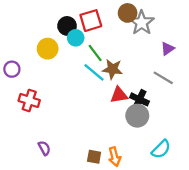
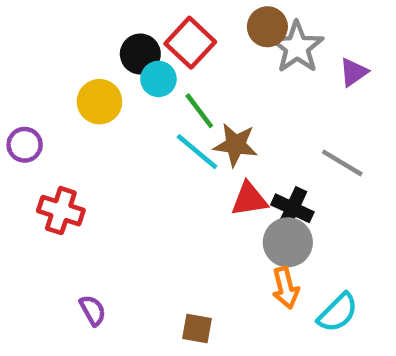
red square: (91, 21) -> (190, 43), turned -30
purple triangle: (168, 49) -> (354, 72), moved
orange arrow: (115, 157) -> (286, 288), moved

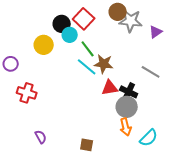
gray star: (297, 47) -> (131, 21), turned -30

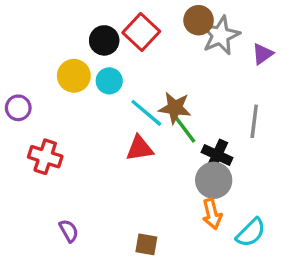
gray star: (131, 21) -> (220, 35), turned -30
cyan circle: (70, 35) -> (109, 81), moved
green line: (88, 49) -> (185, 130), moved
gray line: (151, 72) -> (254, 121), turned 66
red triangle: (110, 88) -> (140, 148), moved

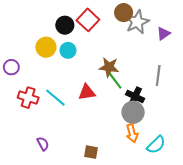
cyan line: (146, 113) -> (55, 98), moved

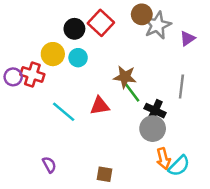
red cross: (28, 98) -> (32, 74), moved
orange arrow: (132, 133) -> (163, 159), moved

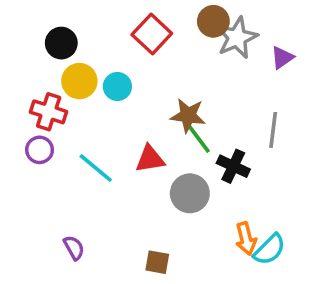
black circle: (74, 29) -> (61, 43), moved
purple circle: (13, 77) -> (40, 150), moved
gray circle: (153, 129) -> (190, 193), moved

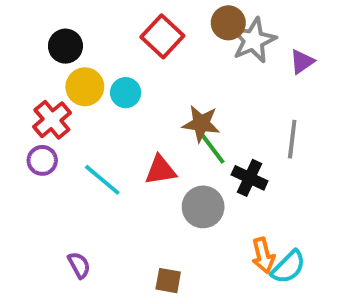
red cross: (49, 112) -> (52, 120), turned 32

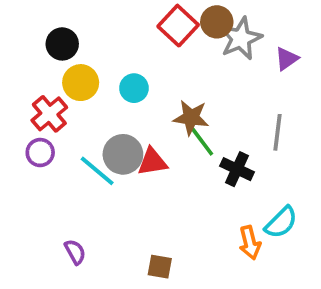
red square: (162, 36) -> (178, 26), moved
cyan circle: (126, 93) -> (134, 88), moved
gray circle: (203, 207) -> (123, 154), moved
cyan semicircle: (288, 267) -> (281, 222), moved

